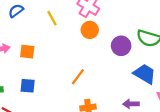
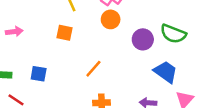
orange square: (27, 52) -> (64, 33), moved

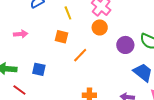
orange line: (93, 69) -> (80, 55), moved

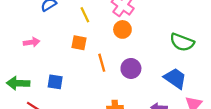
purple circle: (125, 45) -> (131, 68), moved
orange line: (80, 55) -> (102, 63), turned -56

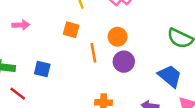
orange circle: (122, 29) -> (118, 37), moved

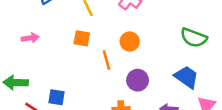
purple circle: (124, 62) -> (138, 80), moved
blue square: (42, 69) -> (56, 97), moved

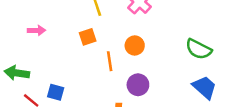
orange square: (82, 38) -> (88, 37), turned -36
blue trapezoid: (186, 77) -> (204, 87), moved

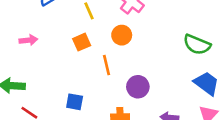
orange circle: (135, 46) -> (122, 35), moved
blue square: (56, 92) -> (75, 102), moved

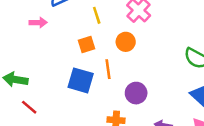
pink arrow: (28, 40) -> (38, 23), moved
blue square: (75, 102) -> (81, 80), moved, size x1.5

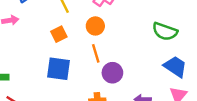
orange line: (108, 69) -> (96, 53), moved

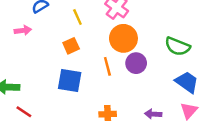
orange circle: (95, 26) -> (123, 38), moved, size x1.5
purple circle: (112, 73) -> (136, 63), moved

